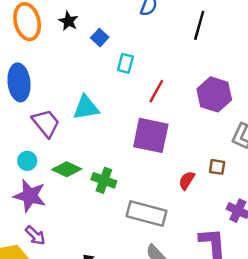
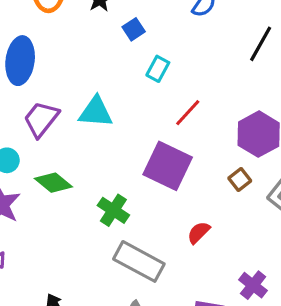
purple trapezoid: (46, 123) -> (41, 119), turned -116
brown square: (217, 167) -> (240, 179), moved, turned 30
green cross: (104, 180) -> (113, 210), moved

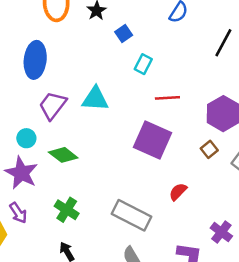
red line: (188, 113) -> (167, 98), turned 45
green cross: (113, 210) -> (67, 210), moved

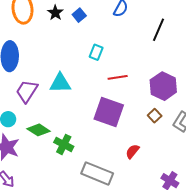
blue square: (124, 33) -> (79, 15), moved
green cross: (67, 210) -> (64, 144), moved

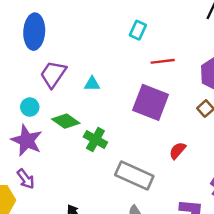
cyan triangle: (60, 83) -> (92, 84), moved, size x0.6

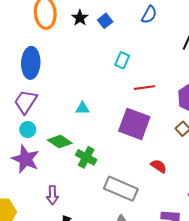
purple trapezoid: (53, 74) -> (26, 102), moved
red semicircle: (177, 151) -> (159, 166), turned 84
purple arrow: (26, 179) -> (52, 195), moved, turned 36

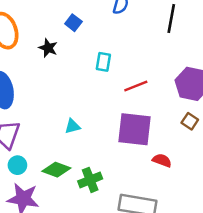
black star: (80, 18) -> (48, 48), moved
green cross: (86, 157) -> (90, 180), turned -36
red semicircle: (159, 166) -> (162, 160), moved

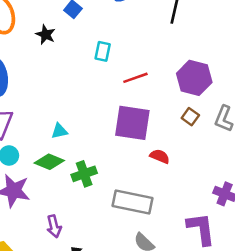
cyan triangle: (72, 126) -> (59, 131), moved

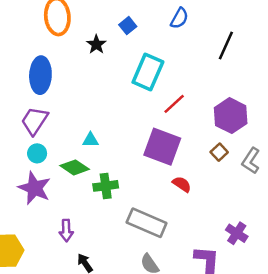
cyan rectangle: (103, 51) -> (148, 72), size x1.8
red line: (135, 78) -> (174, 104), turned -35

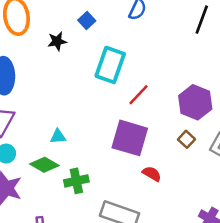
black star: (96, 44) -> (57, 41), turned 30
black line: (226, 45) -> (202, 20), moved

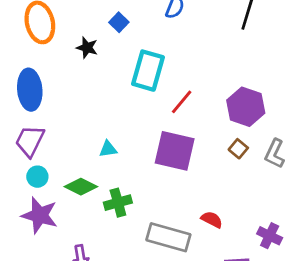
black star: (57, 41) -> (87, 48), turned 30
cyan triangle: (58, 136) -> (108, 149), moved
red semicircle: (152, 174) -> (212, 220), moved

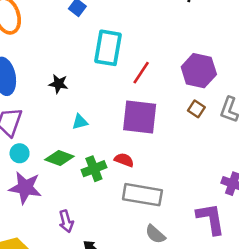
black star: (87, 48) -> (58, 84), moved
red semicircle: (212, 220) -> (124, 160), moved

